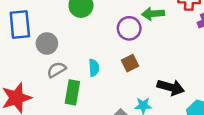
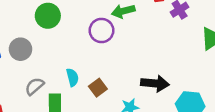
gray circle: (47, 43) -> (20, 49), moved
brown square: (130, 63) -> (98, 88), moved

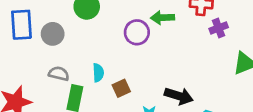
gray semicircle: (35, 86) -> (59, 74), turned 42

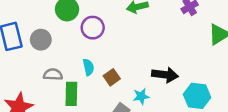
purple circle: (137, 32) -> (93, 28), moved

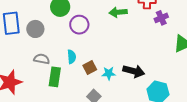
cyan star: (141, 96) -> (109, 73), moved

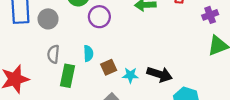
purple cross: (161, 18) -> (210, 15), moved
gray semicircle: (42, 59) -> (53, 54), turned -98

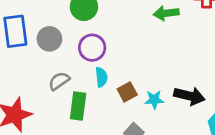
purple circle: (99, 17) -> (92, 48), moved
gray semicircle: (53, 54) -> (59, 81), turned 54

